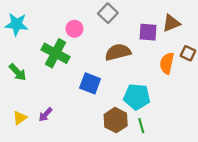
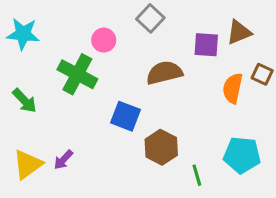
cyan pentagon: (137, 97) -> (242, 155), moved
yellow triangle: (20, 118) -> (28, 164), size x1.5
brown hexagon: (116, 120) -> (161, 147), moved

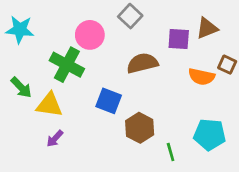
pink circle: (104, 40) -> (90, 35), size x1.4
orange semicircle: (233, 88) -> (202, 77), turned -90
yellow triangle: (28, 164) -> (49, 105), moved, turned 44

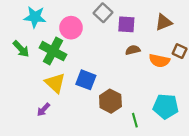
cyan star: (20, 30) -> (35, 17), moved
purple square: (179, 39) -> (126, 24), moved
brown semicircle: (142, 63) -> (133, 50), moved, size x0.6
green arrow: (21, 87) -> (21, 49), moved
yellow triangle: (49, 105) -> (55, 83), moved, turned 35

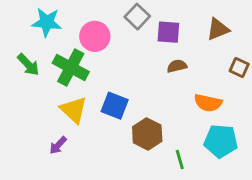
orange semicircle: (159, 61) -> (208, 103), moved

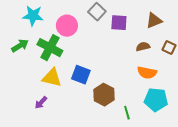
green arrow: (28, 65) -> (20, 46), turned -78
brown semicircle: (177, 66) -> (143, 47), moved
yellow triangle: (74, 110) -> (52, 78), turned -30

